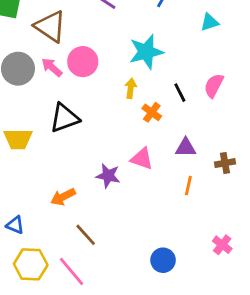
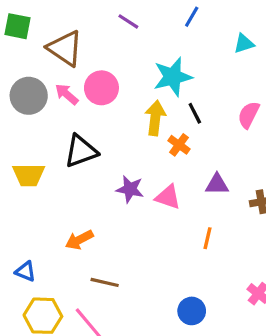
yellow arrow: (131, 88) -> (155, 118), size x1.5
black line: (180, 93) -> (195, 113), moved
purple star: (108, 176) -> (130, 189), moved
orange line: (188, 186) -> (207, 238), moved
brown line: (86, 235) -> (105, 282), turned -35

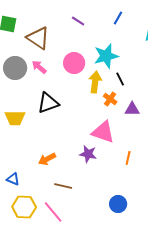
pink circle: (101, 88) -> (74, 63), moved
purple triangle: (217, 184) -> (132, 109), moved
purple star: (130, 189) -> (88, 154), moved
pink triangle: (168, 197) -> (103, 132), size x1.4

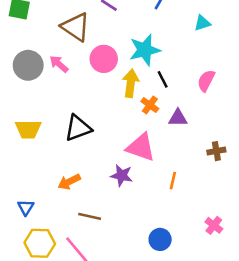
brown triangle: (38, 38) -> (76, 27), moved
black triangle: (48, 103) -> (78, 128), moved
blue triangle: (13, 179) -> (26, 207), turned 40

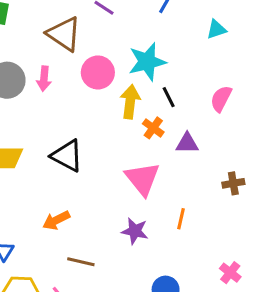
pink arrow: (59, 64) -> (44, 79), turned -126
black triangle: (78, 128) -> (67, 156), turned 48
pink triangle: (141, 147) -> (142, 179), turned 32
purple star: (122, 175) -> (135, 231), moved

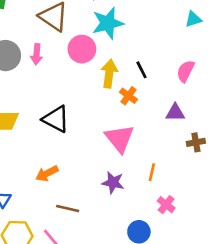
cyan triangle: (216, 29) -> (193, 19), moved
cyan star: (147, 62) -> (108, 23), moved
purple triangle: (187, 143) -> (175, 113), moved
pink cross: (230, 273) -> (166, 205), moved

